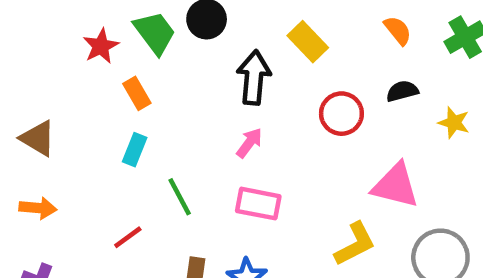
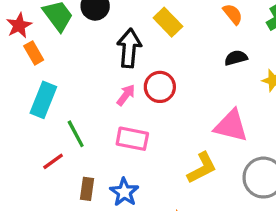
orange rectangle: (137, 93) -> (34, 53), moved
red circle: (341, 114) -> (160, 87), moved
cyan rectangle: (135, 150) -> (43, 100), size x1.5
red line: (128, 237) -> (53, 161), moved

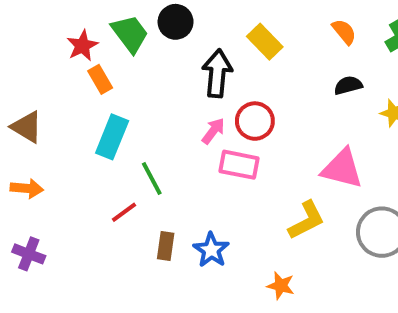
pink rectangle: (132, 139) -> (239, 165), moved

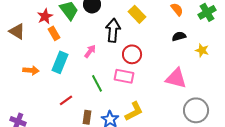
brown triangle: (27, 127) -> (17, 31), moved
pink arrow: (213, 131) -> (90, 51), moved
green line: (152, 179) -> (97, 83), moved
orange arrow: (27, 188) -> (31, 70), moved
yellow L-shape: (306, 220) -> (134, 111), moved

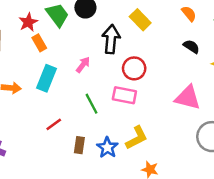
black semicircle: (179, 36) -> (191, 47), turned 48

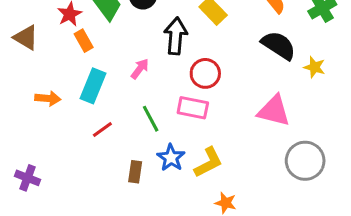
black semicircle: (191, 47) -> (279, 45), size x1.6
red line: (54, 124) -> (102, 130), moved
blue star: (107, 148) -> (171, 158), moved

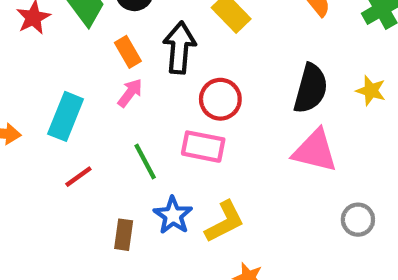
orange rectangle: (84, 41) -> (128, 52), moved
black semicircle: (279, 45) -> (311, 88), moved, turned 72
gray circle: (305, 161) -> (358, 220), size x0.6

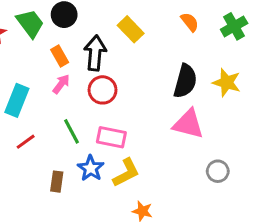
yellow star: (371, 91) -> (227, 83), size x1.4
red circle: (220, 99) -> (103, 90), moved
pink rectangle: (203, 147) -> (111, 137), moved

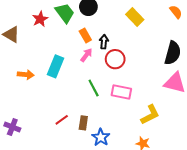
black arrow: (95, 53) -> (104, 42), moved, size x0.6
red line: (26, 142) -> (62, 120), moved
blue star: (91, 168) -> (101, 137), moved
yellow L-shape: (126, 173) -> (150, 115), moved

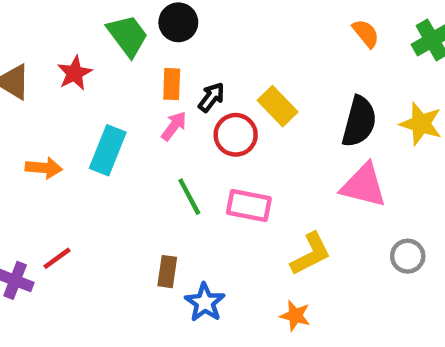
yellow rectangle: (135, 17) -> (278, 106), moved
red star: (40, 19) -> (75, 73), moved
orange rectangle: (85, 36) -> (172, 84), turned 32
black arrow: (104, 42) -> (211, 97), turned 32
red line: (62, 120) -> (57, 258), moved

